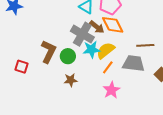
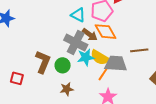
yellow semicircle: (106, 50) -> (100, 57), turned -108
gray trapezoid: (134, 63) -> (116, 63), moved

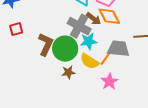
yellow semicircle: (100, 57) -> (89, 61), moved
green circle: (63, 65) -> (65, 49), size x1.6
red square: (17, 78) -> (16, 29), moved, turned -32

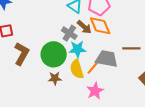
gray cross: (79, 26) -> (69, 33), size x0.7
brown L-shape: (46, 44) -> (22, 54), moved
yellow semicircle: (89, 61) -> (77, 69), turned 36

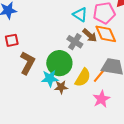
cyan star: (77, 49) -> (50, 78), moved
yellow semicircle: (77, 69) -> (83, 78), turned -132

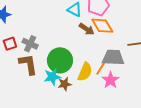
gray cross: (75, 42) -> (30, 44), moved
brown L-shape: (27, 63) -> (28, 64), turned -30
pink star: (101, 99) -> (110, 80), moved

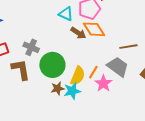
gray cross: (30, 44) -> (31, 47), moved
gray trapezoid: (113, 57) -> (118, 67), moved, turned 35
cyan star: (52, 77) -> (72, 91), moved

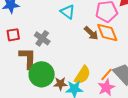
cyan triangle: (66, 14) -> (68, 12), moved
green circle: (52, 65) -> (42, 74), moved
orange line: (93, 72) -> (107, 74), moved

